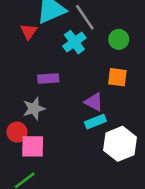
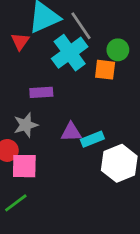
cyan cross: (74, 42) -> (70, 53), size x1.4
orange square: (117, 77) -> (105, 70), moved
purple triangle: (94, 102) -> (71, 132), moved, turned -30

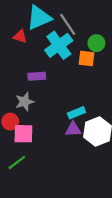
red triangle: (20, 41) -> (20, 36), turned -48
purple triangle: (71, 132) -> (73, 129), moved

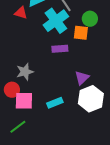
purple rectangle: (37, 76) -> (60, 49), moved
cyan rectangle: (76, 113) -> (55, 103), moved
purple triangle: (73, 129) -> (82, 78), moved, turned -42

